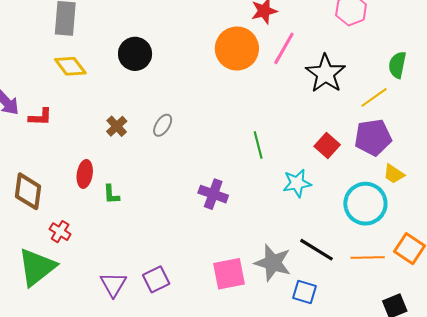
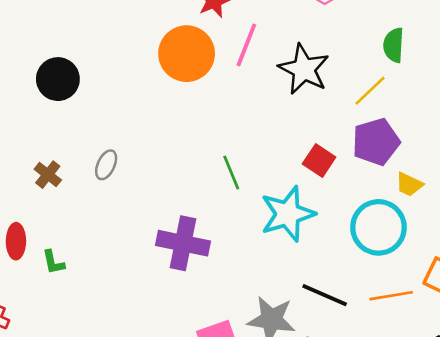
cyan star: (297, 183) -> (288, 214), size x1.5
purple cross: (213, 194) -> (183, 243), size x1.4

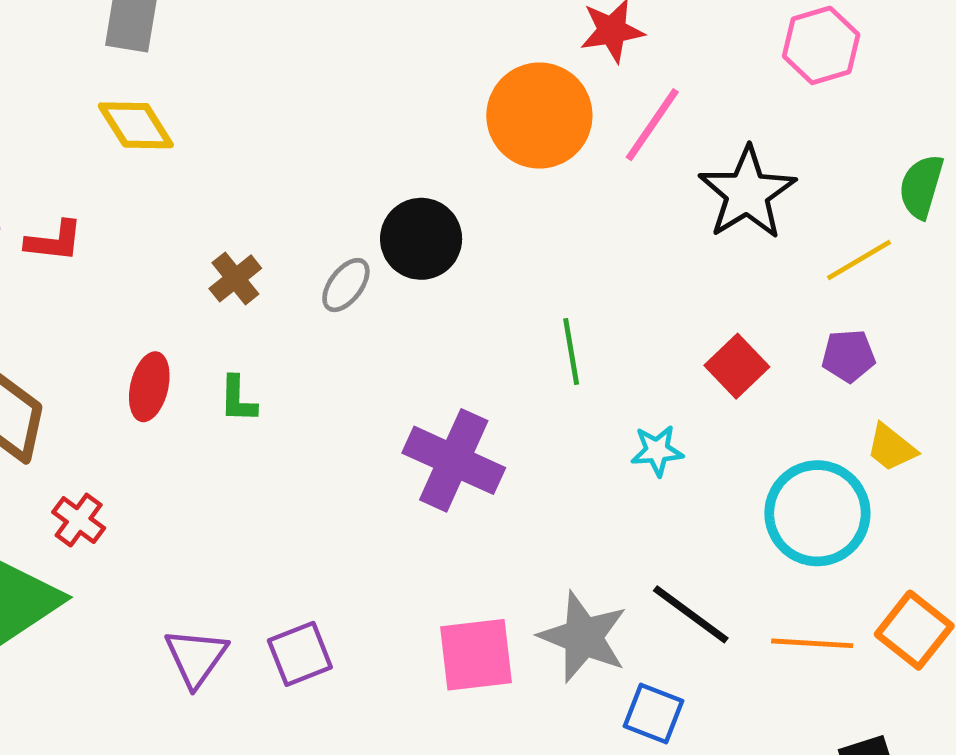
black circle: (58, 79) -> (421, 239), moved
purple pentagon: (376, 142) -> (848, 356), size x0.6
cyan star: (288, 214) -> (657, 451), size x0.5
green L-shape: (53, 262) -> (238, 399), moved

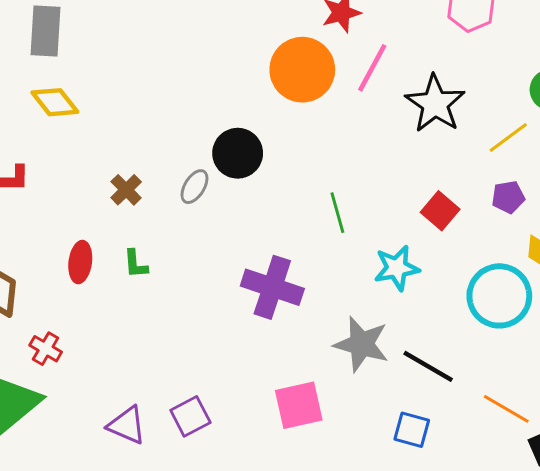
cyan star: (657, 451) -> (397, 268), size x1.4
gray star: (583, 637) -> (361, 344), moved
orange line: (812, 643) -> (506, 409), moved, turned 33
purple triangle: (196, 657) -> (127, 425), turned -36

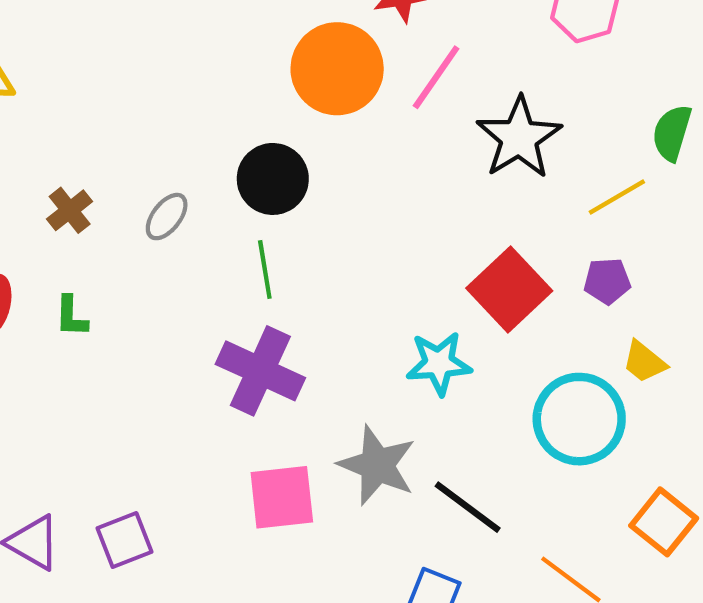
black circle: (238, 153) -> (273, 179), moved
red square: (440, 211) -> (509, 290), size x1.5
green line: (337, 213) -> (265, 270), moved
pink square: (299, 405) -> (282, 497), moved

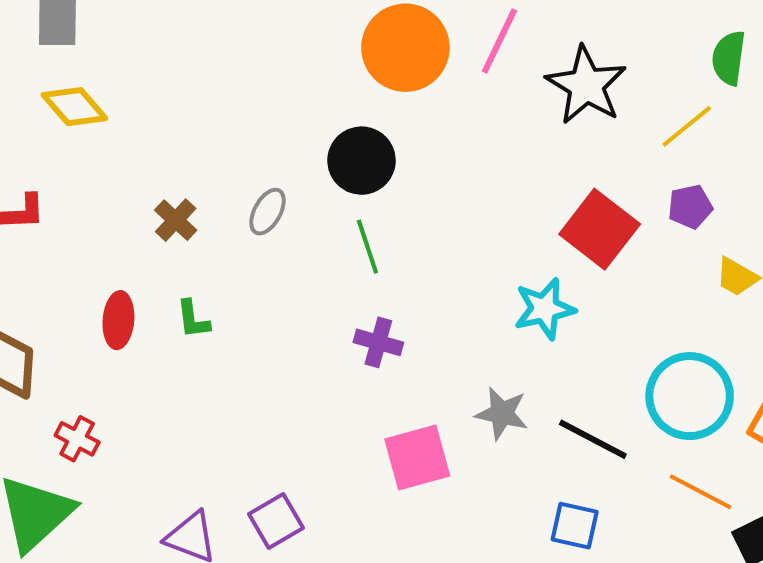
purple cross: (260, 371) -> (378, 342), size x0.6
cyan circle: (579, 419) -> (690, 396), moved
gray star: (377, 465) -> (502, 413), size x0.7

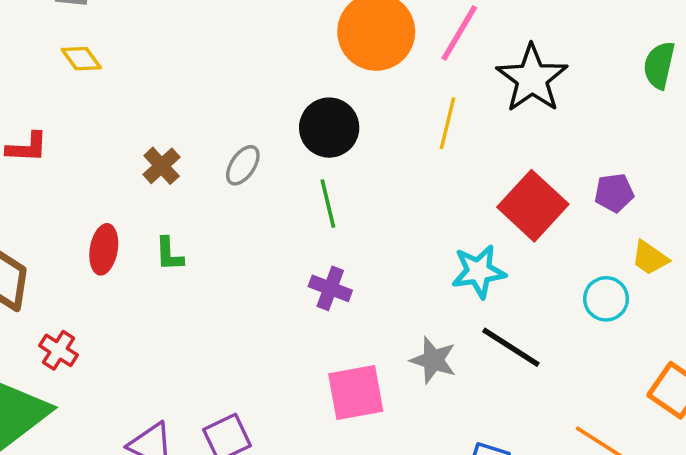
yellow diamond: (74, 107) -> (81, 59), size x0.7
yellow line: (687, 126) -> (448, 123), moved, turned -42
cyan circle: (690, 396) -> (606, 299), moved, size x0.6
black line: (593, 439) -> (511, 347), moved

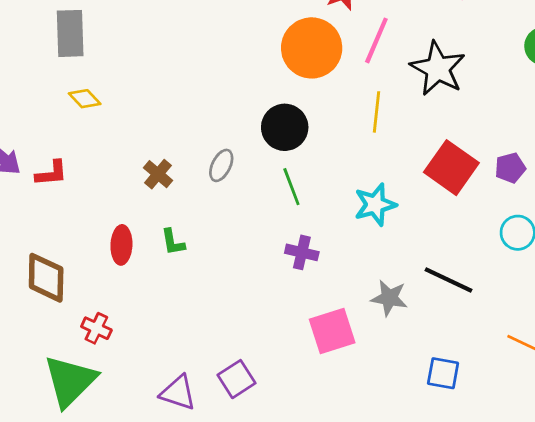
purple pentagon: (614, 193) -> (510, 168), moved
cyan star: (479, 271) -> (375, 205), moved

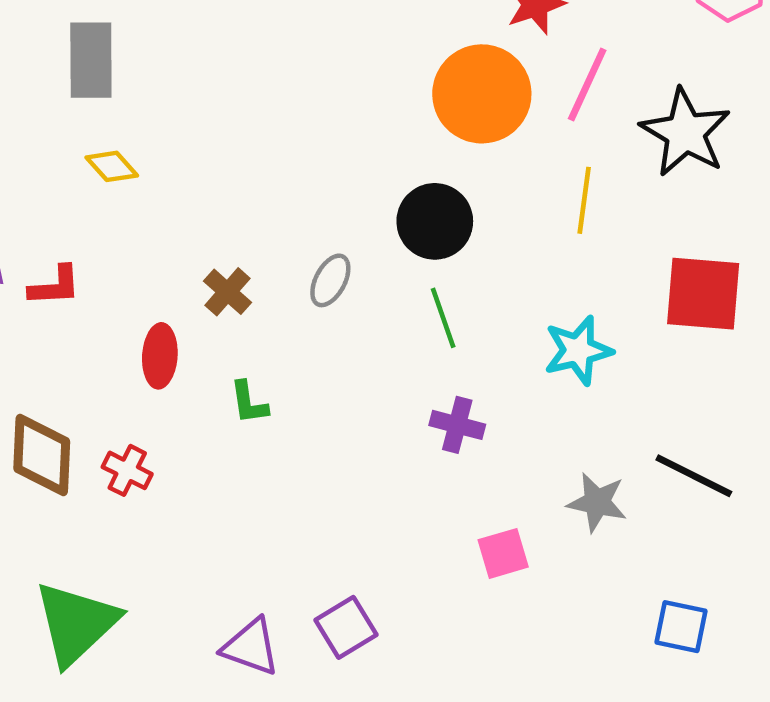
red square: (451, 168) -> (703, 294), turned -32
red ellipse: (121, 245) -> (160, 356), moved
red cross: (96, 328) -> (127, 470), moved
pink square: (332, 331) -> (503, 553), size x0.7

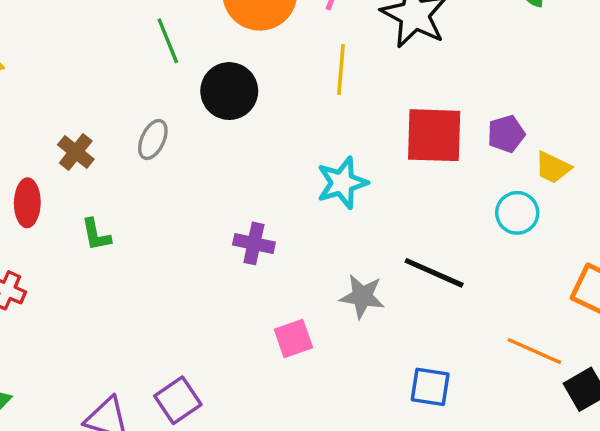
green line: (443, 318) -> (168, 41), moved

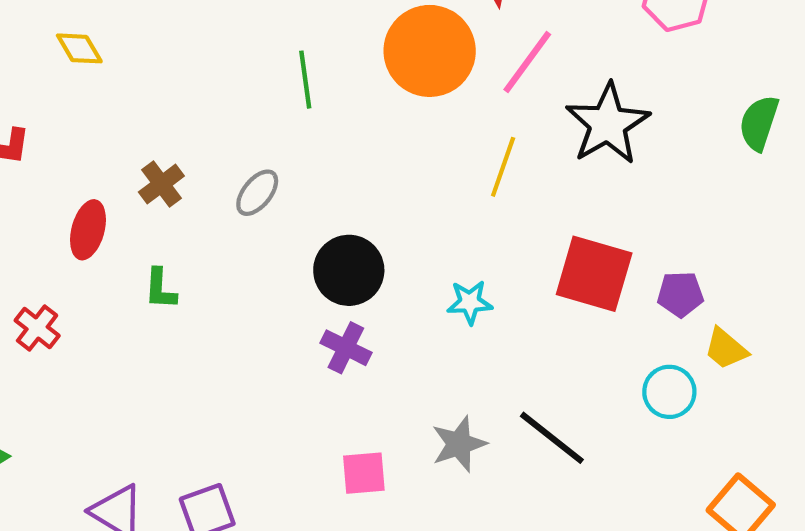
black circle: (229, 91) -> (349, 270), moved
cyan star: (342, 183) -> (470, 302), size x0.7
gray star: (362, 296) -> (459, 444), turned 30

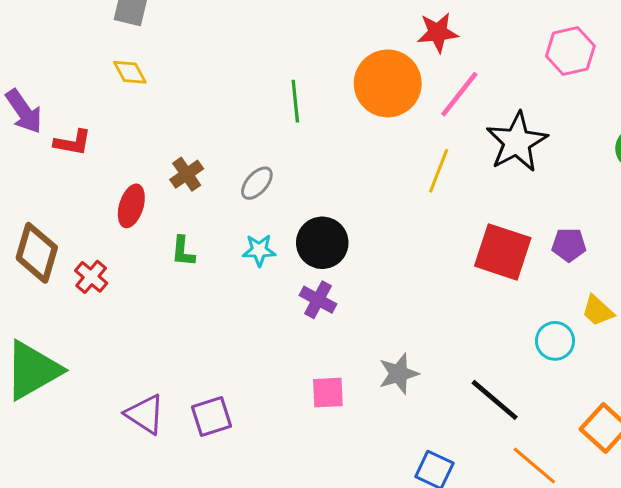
purple pentagon: (680, 294) -> (569, 245), moved
cyan star: (470, 302) -> (259, 250), moved
black line: (552, 438) -> (495, 400), moved

